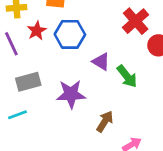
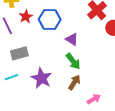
green arrow: (127, 76) -> (73, 61), moved
purple star: (71, 94) -> (41, 78), moved, turned 30

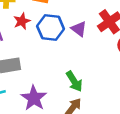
purple triangle: (72, 39) -> (79, 29), moved

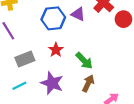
red star: (22, 21) -> (56, 50), moved

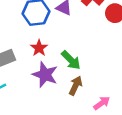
purple star: (52, 83) -> (45, 75), moved

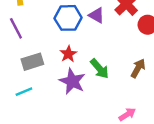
brown arrow: (76, 86) -> (138, 68), moved

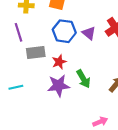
gray rectangle: (32, 62) -> (36, 53), moved
purple star: (72, 81) -> (58, 86), turned 30

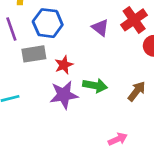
blue hexagon: (64, 31) -> (48, 23), moved
green arrow: (83, 79) -> (95, 86), turned -48

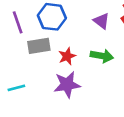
green arrow: (95, 86) -> (102, 56), moved

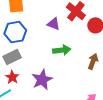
red star: (67, 56) -> (12, 77), moved

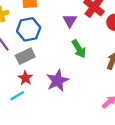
purple triangle: (54, 24) -> (70, 21), turned 40
green arrow: (62, 50) -> (79, 49), turned 66

